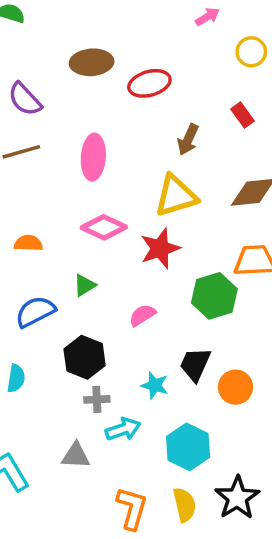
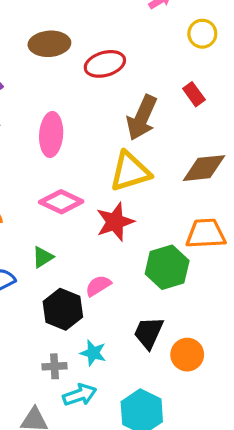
brown arrow: (188, 140) -> (142, 118), size x1.5
black hexagon: (85, 357) -> (63, 309), moved
cyan star: (155, 385) -> (93, 353), moved

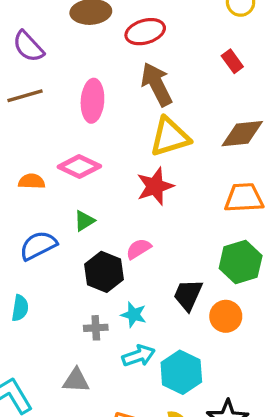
brown arrow: (142, 118) -> (157, 84), moved, turned 129
pink diamond: (61, 202) -> (79, 167), moved
green hexagon: (167, 267) -> (241, 262), moved
cyan arrow: (80, 395) -> (139, 356), moved

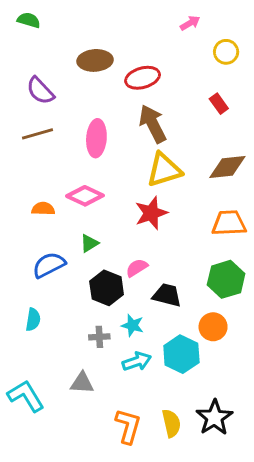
black trapezoid: (188, 295) -> (167, 295), moved, turned 80
cyan hexagon: (181, 372) -> (181, 354), moved

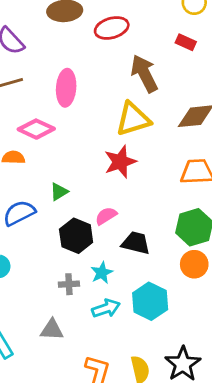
red rectangle: (219, 104) -> (186, 42), moved, turned -30
brown arrow: (153, 124) -> (144, 74), moved
pink diamond: (85, 196) -> (36, 129), moved
cyan star: (132, 325) -> (102, 273), turned 30
orange circle: (213, 327) -> (194, 264), moved

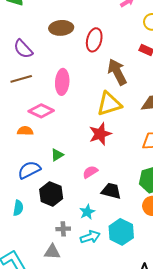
red ellipse: (112, 28) -> (94, 40), turned -60
black hexagon: (76, 236) -> (51, 194), moved
gray cross: (69, 284) -> (63, 229), moved

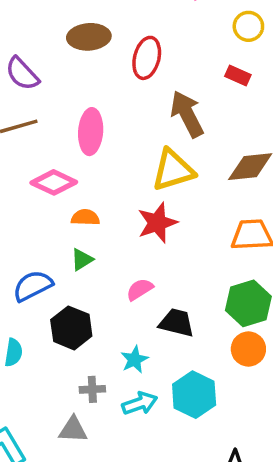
orange semicircle: (25, 131) -> (85, 217), moved

